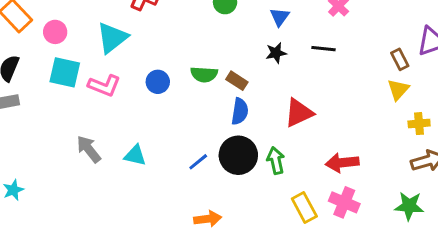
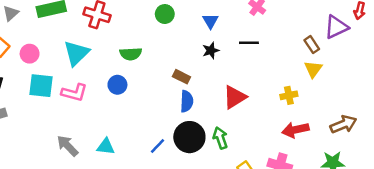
green semicircle: (204, 74) -> (131, 54), moved
yellow cross: (419, 124) -> (289, 95), moved
red arrow: (342, 163) -> (295, 130), moved

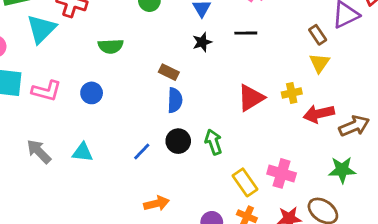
cyan triangle: (76, 53) -> (41, 29), moved
blue circle: (117, 85) -> (92, 93), moved
red triangle: (235, 97) -> (251, 98), moved
red arrow: (295, 130) -> (319, 114), moved
black circle: (189, 137) -> (178, 141), size x0.7

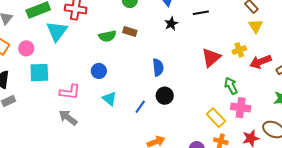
brown rectangle: (169, 72) -> (130, 31), moved
pink L-shape: (46, 91) -> (70, 92), moved
green arrow: (213, 142) -> (231, 86), moved
cyan triangle: (83, 152) -> (109, 99), moved, turned 42

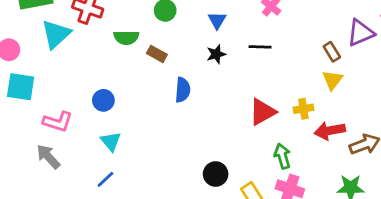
green semicircle: (107, 36) -> (126, 38), moved
blue semicircle: (158, 67) -> (183, 90), moved
black circle: (165, 96) -> (216, 174), moved
blue line: (140, 107) -> (105, 179), moved

